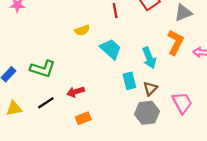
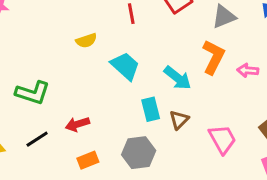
cyan arrow: (149, 58) -> (178, 78), turned -30
gray hexagon: (147, 113) -> (139, 153), moved

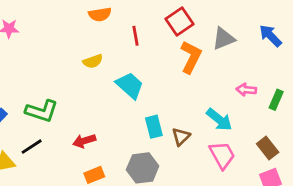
orange L-shape: (213, 57) -> (191, 57), moved
cyan arrow: (178, 78) -> (219, 120), moved
black line: (37, 139) -> (32, 147), moved

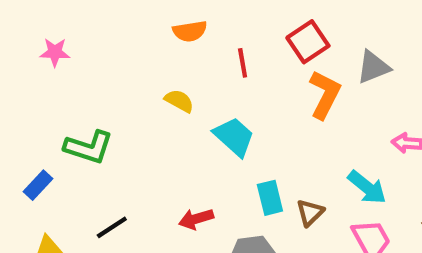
yellow semicircle: (93, 61) -> (179, 101), turned -132
green L-shape: (42, 111) -> (89, 147), moved
red arrow: (84, 141) -> (196, 219), moved
black line: (32, 147) -> (112, 227), moved

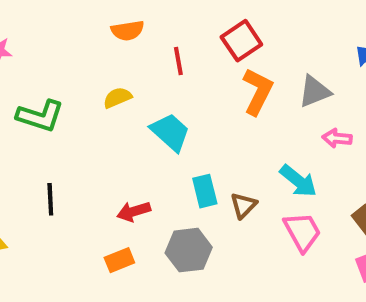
gray triangle: (373, 67) -> (315, 91), moved
yellow semicircle: (179, 101) -> (117, 98), turned -52
green L-shape: (89, 147) -> (40, 116), moved
black line: (112, 227) -> (50, 199), moved, turned -60

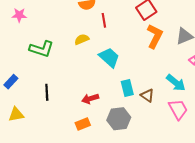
red line: (178, 61) -> (104, 20), moved
brown triangle: (243, 205) -> (147, 95), turned -40

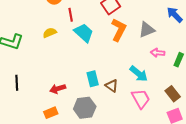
cyan trapezoid: (109, 57) -> (84, 33), moved

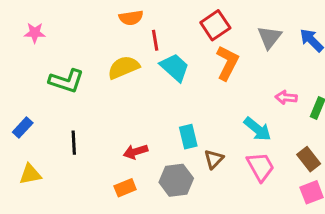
gray triangle: (147, 30) -> (269, 37), moved, turned -30
yellow semicircle: (50, 33) -> (124, 67), size x1.5
brown triangle: (112, 86) -> (214, 159), moved, turned 40

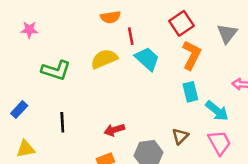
cyan rectangle: (188, 137) -> (190, 92), moved

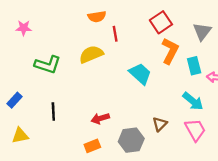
cyan trapezoid: (147, 59) -> (140, 74), moved
cyan rectangle: (190, 92) -> (194, 66), moved

